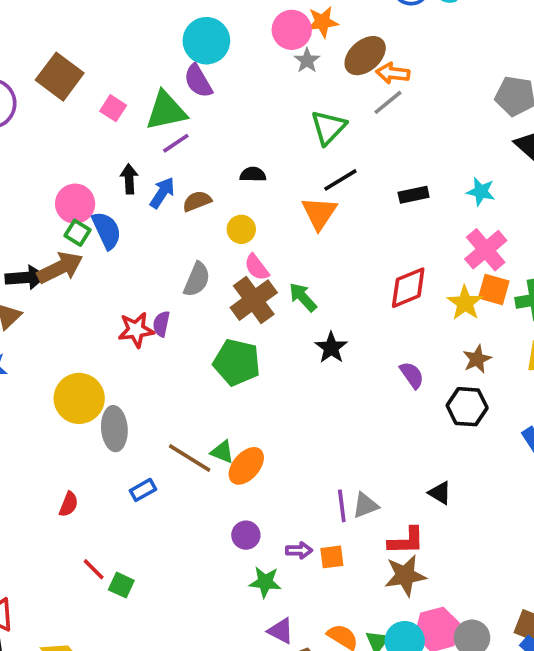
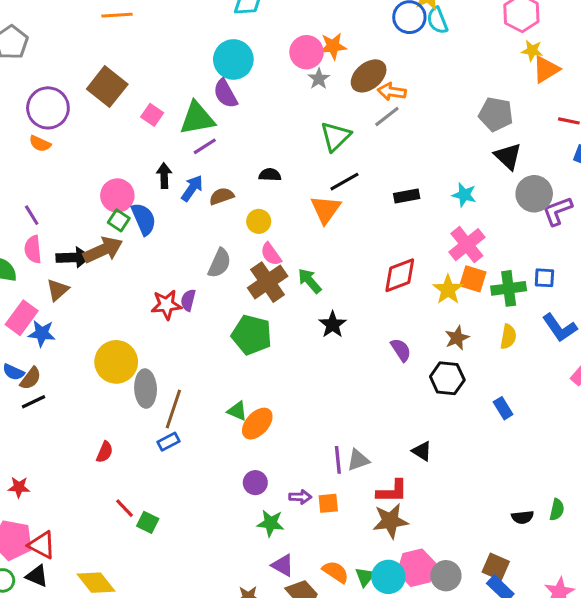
brown line: (190, 458) -> (173, 409), moved, turned 75

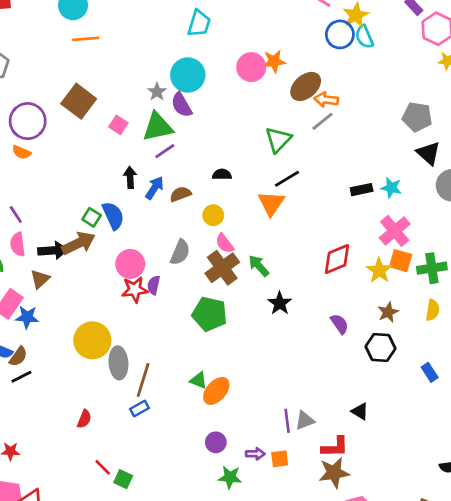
gray star: (319, 79) -> (157, 92), moved
pink circle: (117, 196) -> (130, 264), moved
black rectangle: (407, 196) -> (362, 190), moved

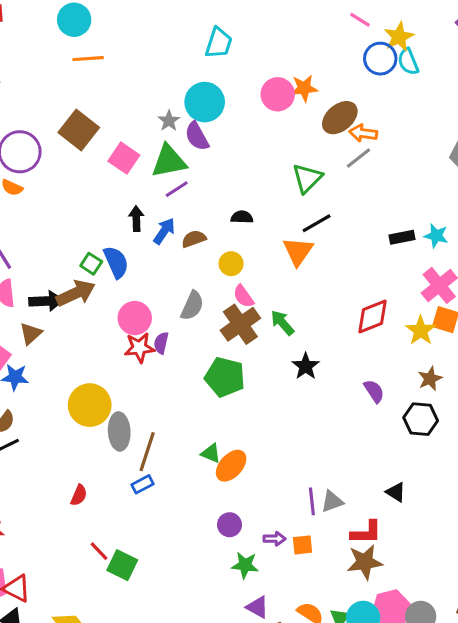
pink square: (118, 125) -> (124, 158), size x1.4
green square: (123, 479) -> (122, 565), size x1.4

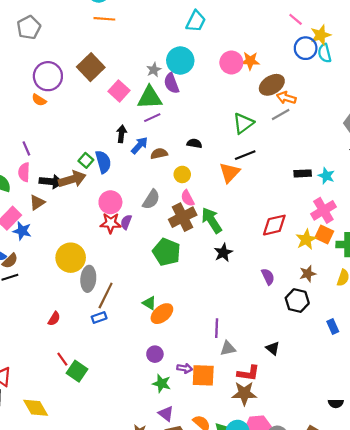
green arrow: (282, 323) -> (212, 220), size x1.4
purple line: (312, 501) -> (217, 328), moved
orange square: (303, 545) -> (203, 375), size x1.6

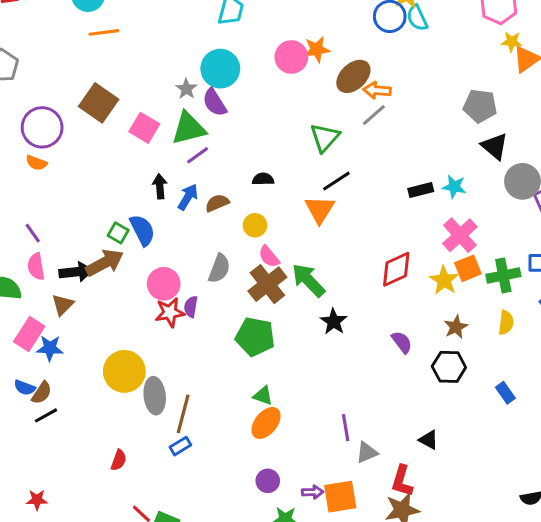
orange square: (324, 235) -> (468, 268), turned -36
green triangle: (149, 303) -> (263, 396), moved
red L-shape: (248, 373) -> (402, 481), turned 110

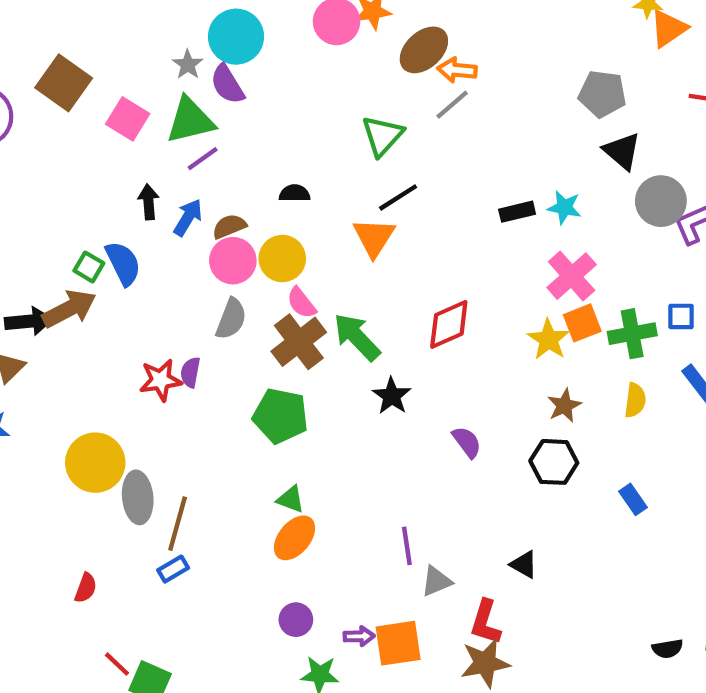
yellow circle: (255, 225) -> (282, 259), size x1.4
red diamond: (396, 269) -> (449, 324), moved
pink circle: (164, 284) -> (233, 261), moved
purple semicircle: (402, 342) -> (467, 442), moved

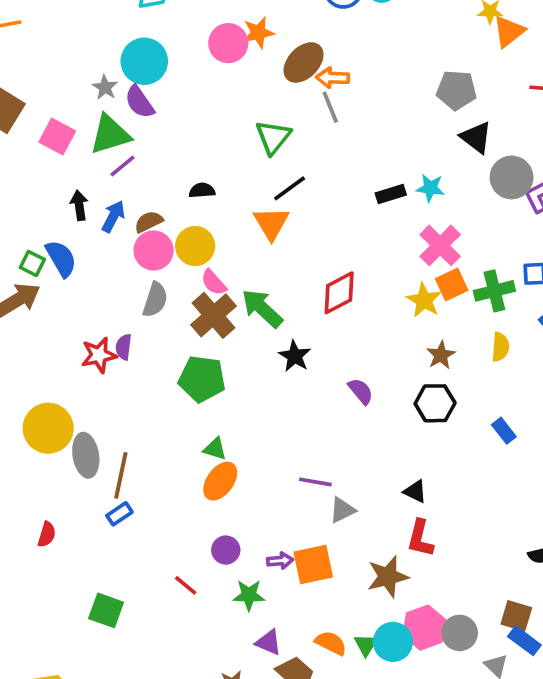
gray line: (452, 105) -> (330, 107), turned -68
purple line: (407, 546) -> (315, 482), turned -68
red L-shape: (485, 622) -> (420, 538), moved
red line: (117, 664) -> (186, 585), moved

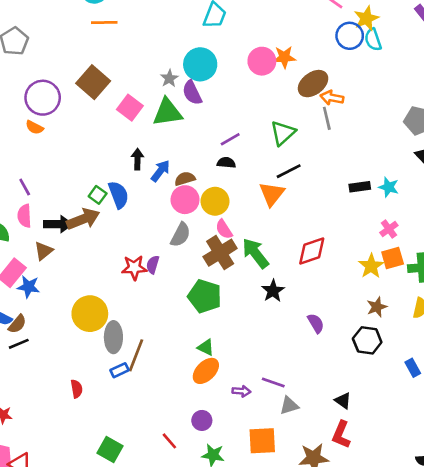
purple line: (123, 166) -> (230, 139), moved
pink cross: (440, 245) -> (389, 229), size x0.6
blue rectangle: (119, 514) -> (119, 370), moved
red semicircle: (47, 534) -> (77, 389), turned -36
purple arrow: (280, 561) -> (241, 391), moved

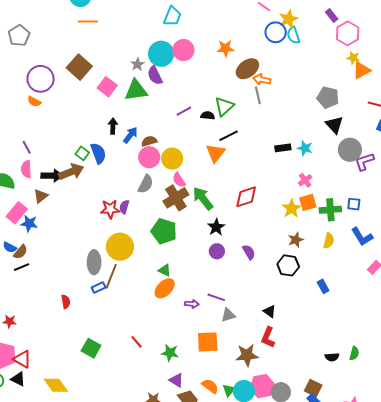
pink circle: (262, 61) -> (183, 50), moved
black semicircle: (226, 163) -> (208, 116), moved
yellow circle: (90, 314) -> (120, 247), moved
purple circle: (202, 420) -> (217, 251), moved

